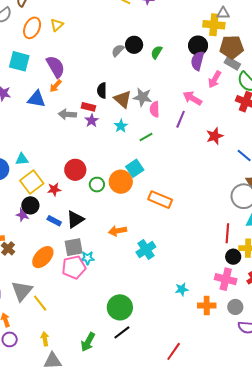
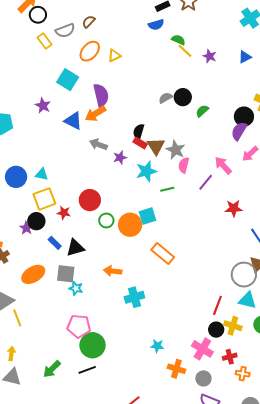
orange arrow: (56, 86) -> (95, 114), size x1.5
red rectangle: (88, 107) -> (140, 143), moved
cyan star: (121, 126) -> (146, 171), size x1.5
pink pentagon: (74, 267) -> (79, 326), moved

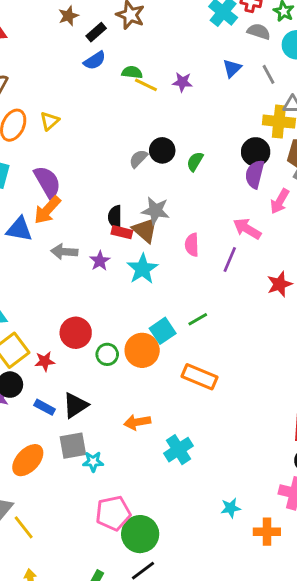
gray star: (176, 150) -> (155, 211), moved
green line: (167, 189) -> (198, 319), moved

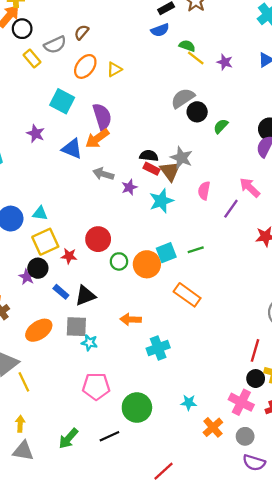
gray semicircle: (138, 159) -> (183, 98), moved, size x1.5
black semicircle: (115, 217) -> (149, 156), turned 84
orange cross: (267, 532) -> (213, 427), turned 36
green circle: (140, 534) -> (137, 408), moved

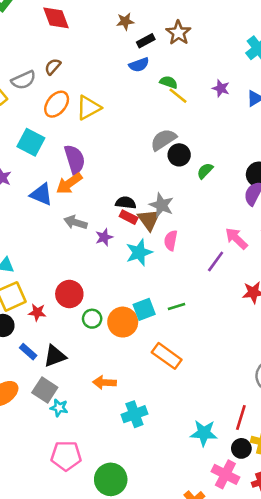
purple star: (225, 62) -> (221, 88), moved
yellow triangle: (114, 69) -> (88, 108), size x1.5
pink semicircle: (204, 191) -> (171, 240), moved
gray square: (76, 327) -> (45, 390), turned 30
cyan star: (189, 402) -> (204, 433), moved, size x1.5

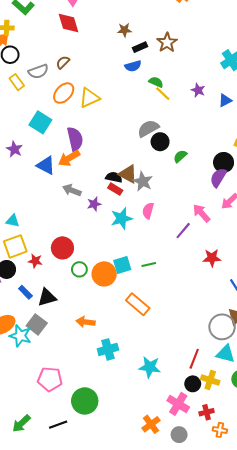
brown triangle: (149, 220) -> (128, 174), moved, turned -30
cyan star: (59, 408) -> (20, 336), moved, size x1.5
cyan star: (204, 433) -> (150, 367), moved

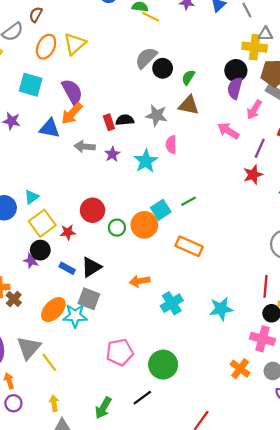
brown triangle: (128, 174) -> (189, 105), moved
red rectangle: (115, 189) -> (109, 122), moved, turned 56
cyan triangle: (13, 221) -> (32, 197), turned -32
purple line: (183, 231) -> (260, 148), moved

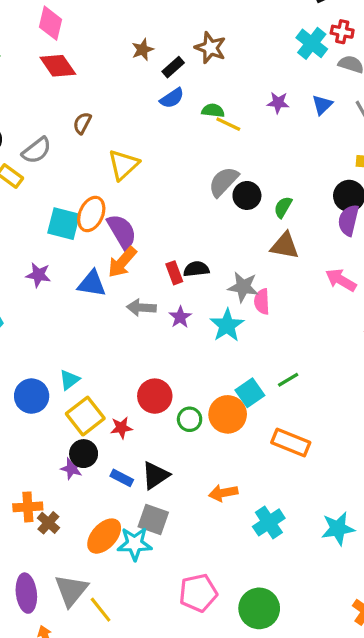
brown semicircle: (36, 15) -> (82, 123), moved
orange ellipse: (46, 47) -> (91, 214), moved
gray star: (157, 115) -> (243, 287), moved

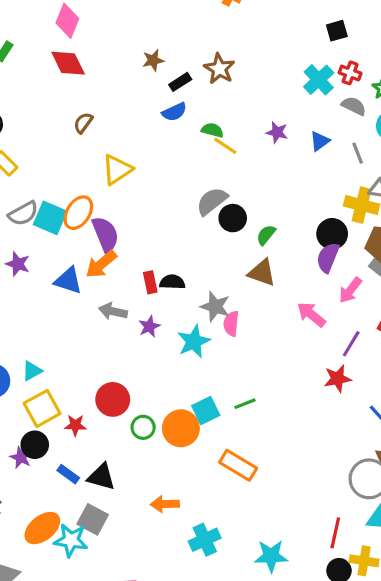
gray semicircle: (37, 150) -> (23, 213), moved
black triangle: (155, 475) -> (101, 477), turned 40

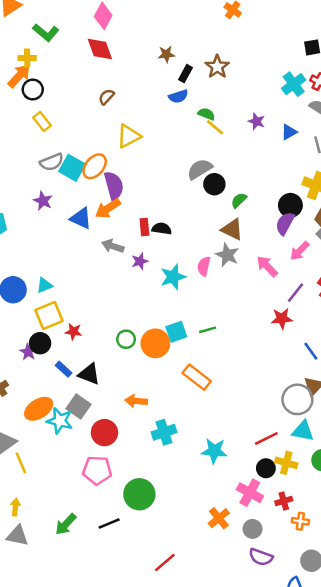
black rectangle: (180, 82) -> (186, 74), turned -35
gray star: (215, 307) -> (227, 255), moved
red circle: (113, 399) -> (104, 433), moved
red line: (335, 533) -> (266, 439), turned 45

